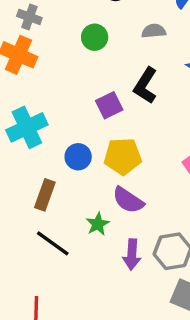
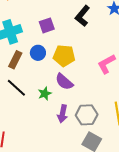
purple square: (109, 105) -> (47, 25), moved
brown rectangle: (45, 195) -> (15, 60), moved
black line: (53, 243) -> (16, 88), moved

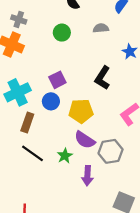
black L-shape: (82, 16) -> (102, 78), moved
blue circle: (38, 53) -> (51, 101), moved
gray hexagon: (87, 115) -> (111, 151), moved

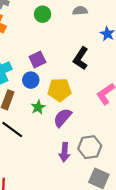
purple semicircle: (85, 140) -> (63, 118), turned 96
gray hexagon: (111, 151) -> (90, 147), moved
green star: (65, 156) -> (38, 107), moved

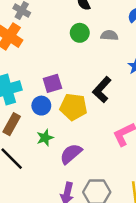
green circle: (43, 14) -> (80, 33), moved
yellow pentagon: (59, 90) -> (73, 107), moved

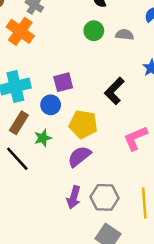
yellow pentagon: (73, 107) -> (83, 124), moved
green star: (45, 138) -> (43, 138), moved

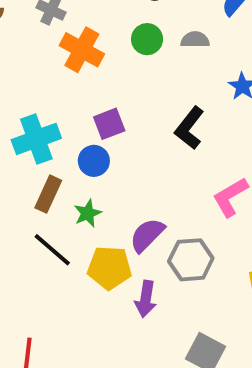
orange cross: (20, 31) -> (82, 50), moved
yellow pentagon: (83, 124) -> (109, 268), moved
gray hexagon: (105, 197) -> (191, 260), moved

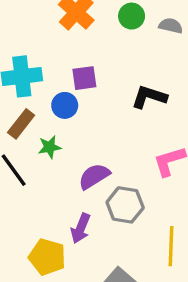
black L-shape: (189, 128) -> (149, 97), turned 57
yellow pentagon: (109, 268) -> (47, 257), moved

